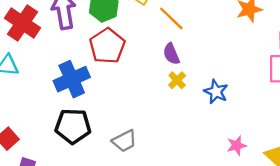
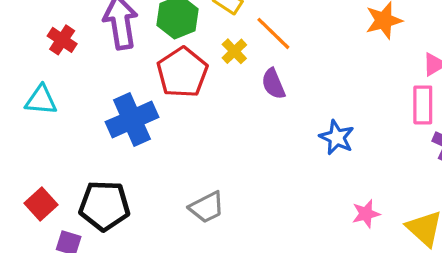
red cross: (23, 23) -> (62, 40), size x0.6
yellow cross: (177, 80) -> (234, 51), moved
black pentagon: (73, 126) -> (104, 206), moved

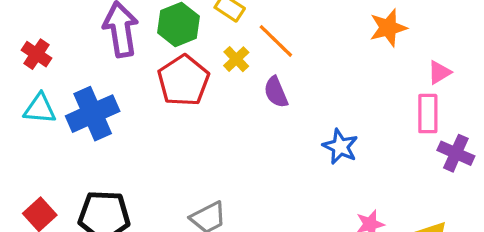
red cross: (62, 40) -> (36, 54), moved
blue cross: (132, 120) -> (93, 114), moved

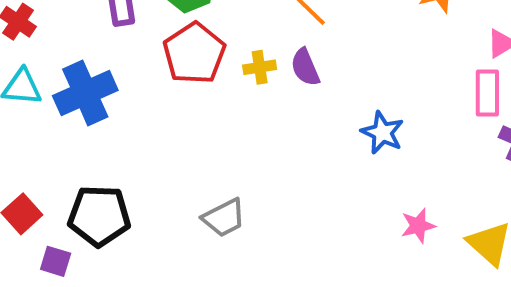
yellow cross: (236, 59) -> (260, 67), moved, turned 35

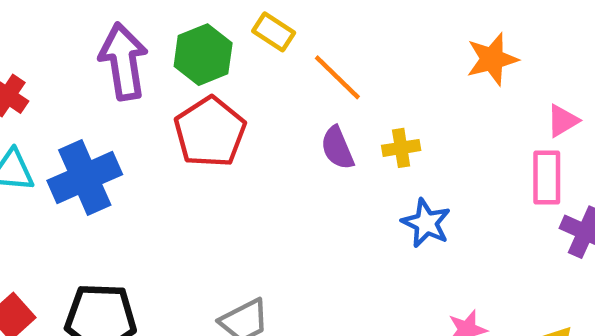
yellow cross: (260, 67) -> (401, 148), moved

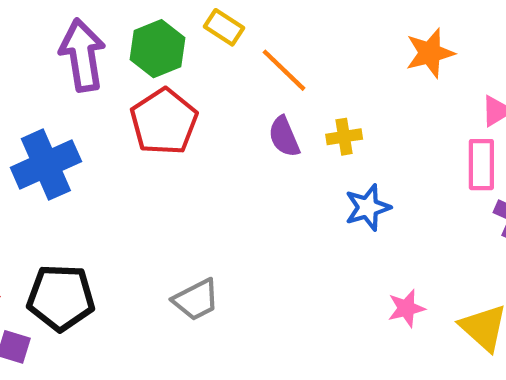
blue star: (426, 223) -> (368, 207), turned 30

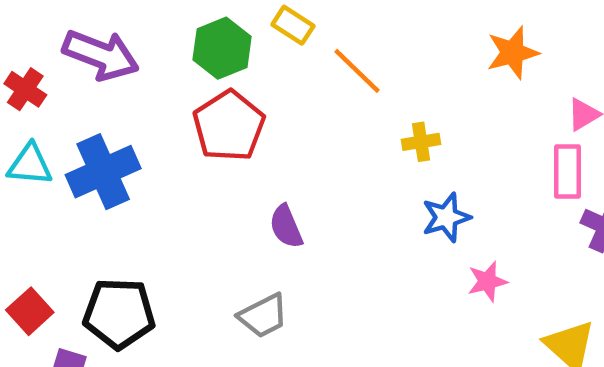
purple arrow: (82, 55) -> (101, 55), moved, turned 120
purple semicircle: (284, 137) -> (286, 227), moved
pink star: (406, 308) -> (487, 281), moved

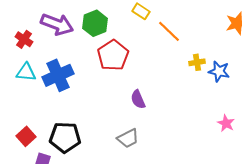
green hexagon: (222, 48) -> (95, 23), moved
blue star: (446, 217) -> (219, 71), moved, turned 30
pink star: (487, 281) -> (226, 123), turned -30

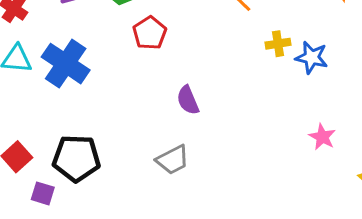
red pentagon: (113, 55) -> (150, 33), size x0.7
blue cross: (58, 75) -> (66, 64), turned -32

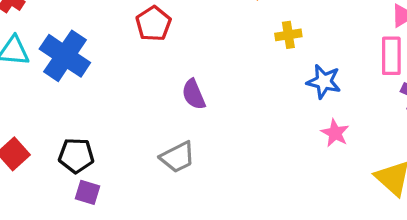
blue star: (312, 57) -> (324, 82), moved
black pentagon: (76, 158) -> (76, 155), size x0.7
purple square: (43, 193) -> (87, 192), moved

